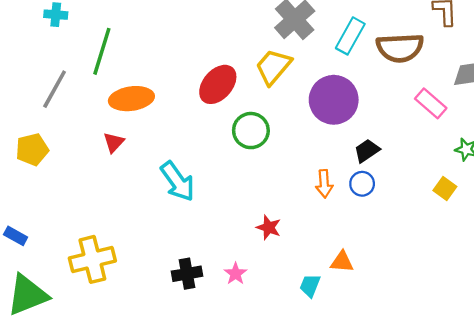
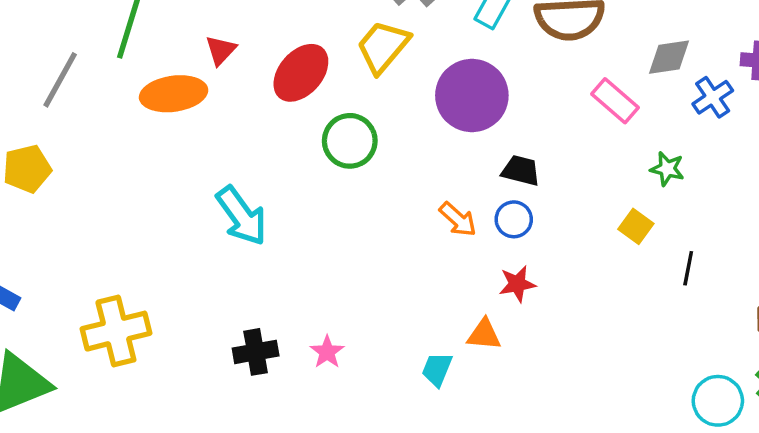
red triangle: (114, 142) -> (221, 50), moved
black trapezoid: (367, 151) -> (521, 171), turned 48
orange arrow: (324, 184) -> (458, 219), turned -44
red star: (269, 228) -> (517, 284), moved, turned -30

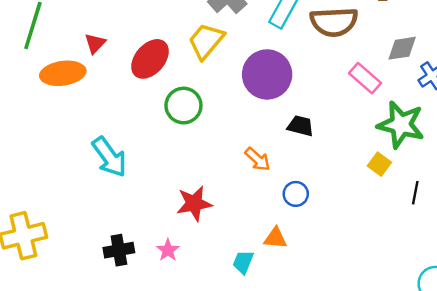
green star: (667, 169) -> (401, 125), size x2.0
blue circle: (514, 219) -> (296, 194), moved
red star: (517, 284) -> (194, 203), moved, size x1.4

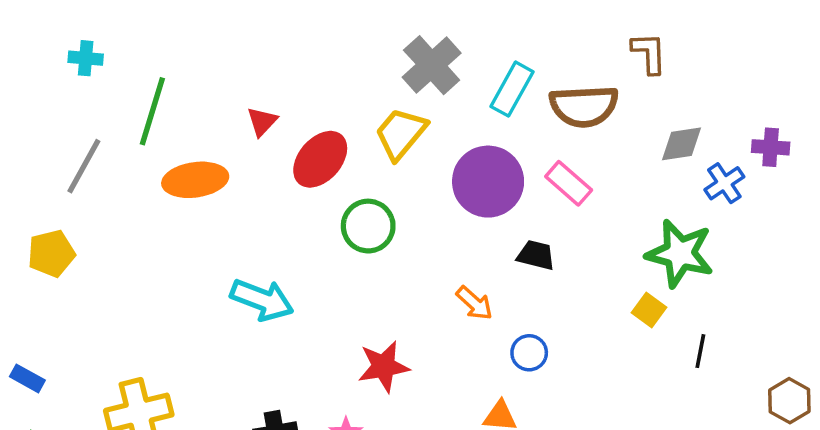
red triangle: (95, 43) -> (262, 122), moved
pink rectangle: (365, 78) -> (569, 183), moved
cyan arrow: (109, 157) -> (262, 300), turned -33

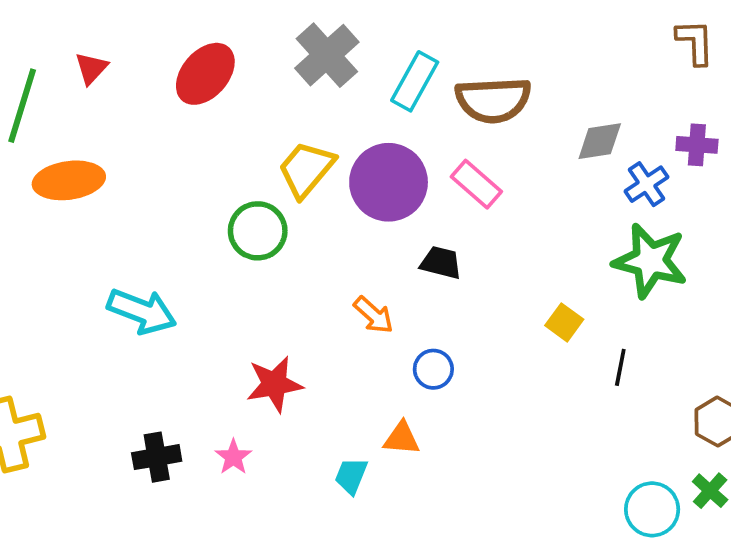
brown L-shape: (649, 53) -> (695, 42), moved
red triangle: (262, 122) -> (91, 68), moved
yellow trapezoid: (401, 134) -> (306, 169), moved
red ellipse: (320, 159) -> (205, 74), moved
green star: (680, 253) -> (650, 261), moved

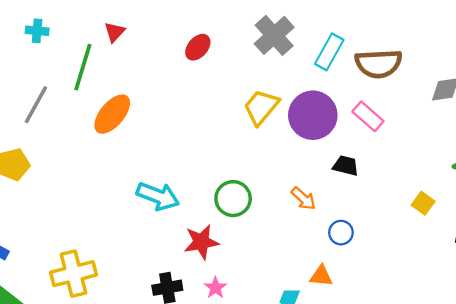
red triangle: (91, 68) -> (115, 32), moved
red ellipse: (205, 74) -> (198, 47), size x0.7
orange ellipse: (69, 180) -> (112, 114), turned -42
green circle: (258, 231) -> (233, 199), moved
red star: (274, 384) -> (201, 242), moved

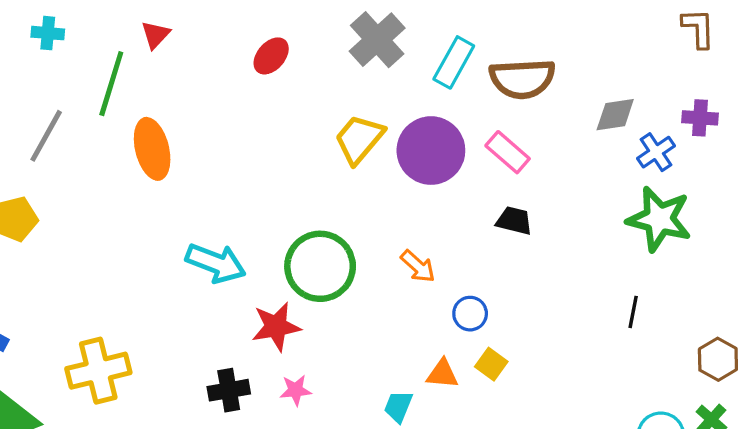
orange ellipse: (112, 114) -> (152, 149), turned -54
black trapezoid: (346, 166) -> (514, 221), moved
green circle: (233, 199) -> (320, 266), size x1.4
yellow square: (423, 203) -> (491, 364), moved
pink star: (215, 288) -> (296, 390), turned 30

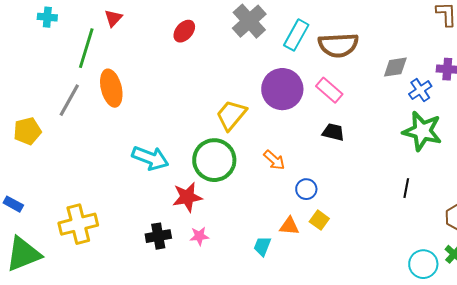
gray line: (46, 136) -> (69, 100), moved
yellow trapezoid: (359, 139) -> (231, 115), moved

